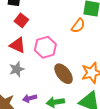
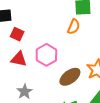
gray star: (17, 69) -> (25, 92), moved
brown ellipse: (64, 74) -> (70, 77), turned -75

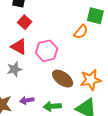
brown ellipse: (70, 77) -> (63, 79), turned 55
gray star: (25, 92) -> (14, 69), moved

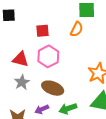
red square: (25, 22) -> (43, 31), moved, turned -32
brown ellipse: (63, 79) -> (53, 88), moved

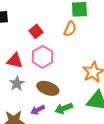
red square: (43, 31) -> (36, 31), turned -32

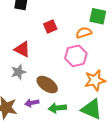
orange semicircle: (70, 29) -> (84, 33), turned -147
pink hexagon: (43, 57) -> (76, 56), moved

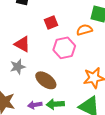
pink hexagon: (76, 56) -> (64, 48), moved
purple arrow: (32, 103) -> (35, 105), moved

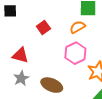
pink hexagon: (64, 48) -> (75, 53), moved

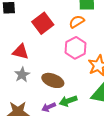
red square: (43, 28) -> (43, 23), size x1.5

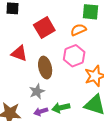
gray star: (22, 75) -> (37, 91), moved
brown ellipse: (53, 80) -> (45, 68), moved, turned 50

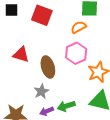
red square: (44, 28) -> (42, 15), moved, turned -35

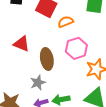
orange semicircle: (79, 27) -> (66, 22), moved

